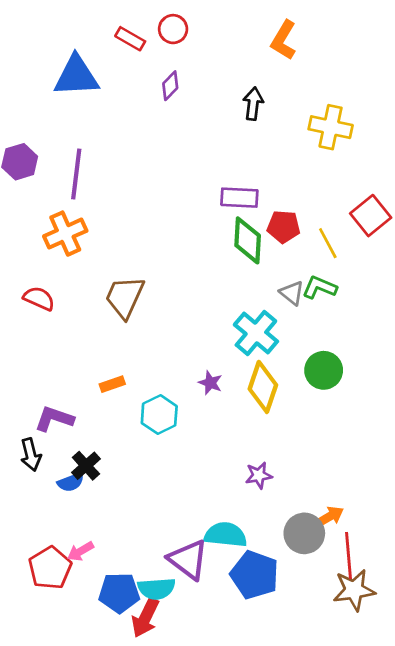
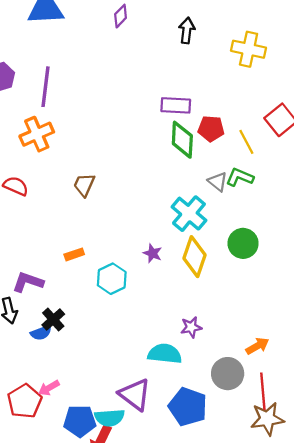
brown trapezoid: (125, 297) -> (84, 185), size x0.7
orange arrow: (329, 517) -> (257, 346), moved
cyan semicircle: (226, 535) -> (165, 354), moved

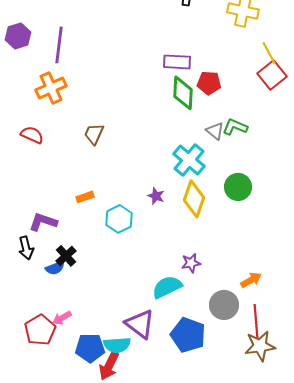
yellow line: (246, 142) -> (269, 53), moved
cyan semicircle: (165, 354) -> (167, 287), turned -32

